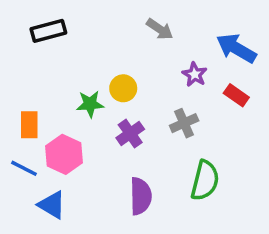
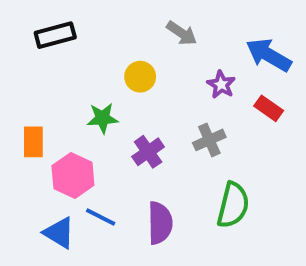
yellow circle: (123, 88) -> (140, 77), moved
blue line: (24, 168) -> (101, 217), moved

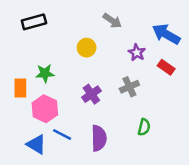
green star: (103, 118) -> (45, 73), moved
green semicircle: (233, 205) -> (144, 127), size x0.6

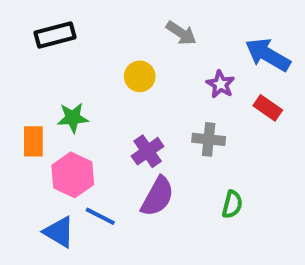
gray cross: (129, 87) -> (209, 139), turned 30
purple semicircle: (99, 138) -> (157, 197), moved, turned 30

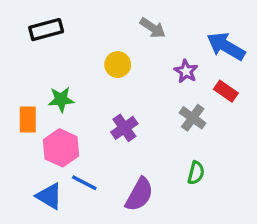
gray cross: (209, 139) -> (193, 118), moved, turned 30
purple semicircle: (157, 197) -> (139, 194), moved

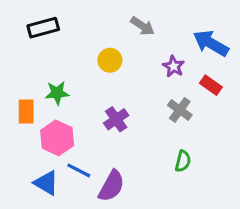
purple semicircle: (139, 194) -> (111, 186), moved

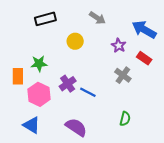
black rectangle: (43, 28) -> (45, 19), moved
purple cross: (116, 119) -> (68, 84), moved
green semicircle: (183, 161) -> (125, 119), moved
blue line: (79, 170) -> (88, 92), moved
purple semicircle: (111, 186) -> (76, 127), turned -85

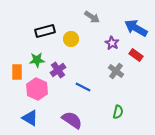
black rectangle: (45, 19) -> (45, 31), moved
purple cross: (68, 84) -> (58, 70), moved

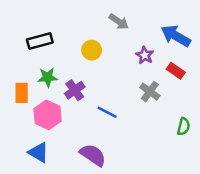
black rectangle: (45, 31) -> (40, 41), moved
green semicircle: (118, 112) -> (184, 126), moved

